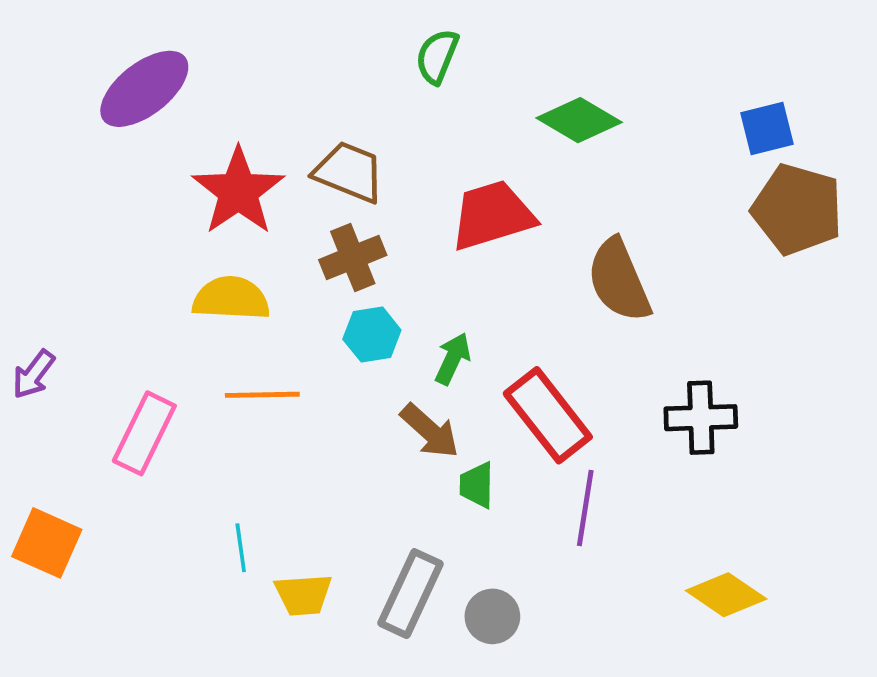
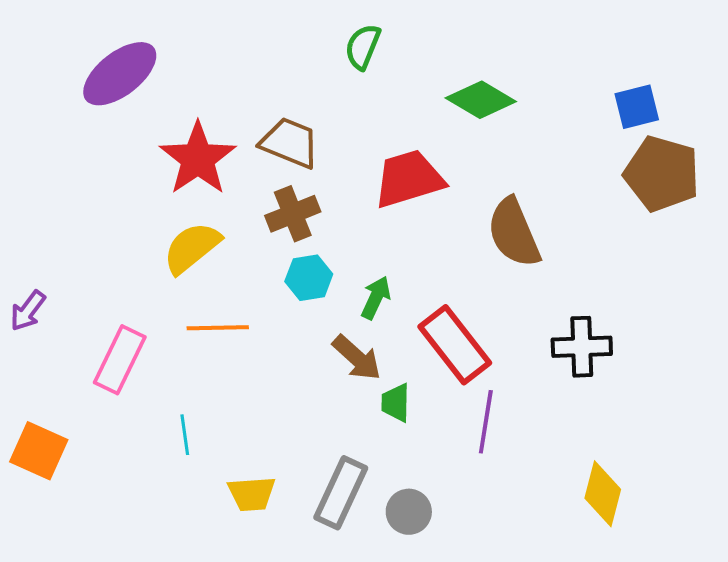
yellow semicircle: (231, 298) -> (192, 248), turned -42
cyan line: (241, 548) -> (185, 435), moved
yellow diamond: (726, 595) -> (603, 494), turned 70

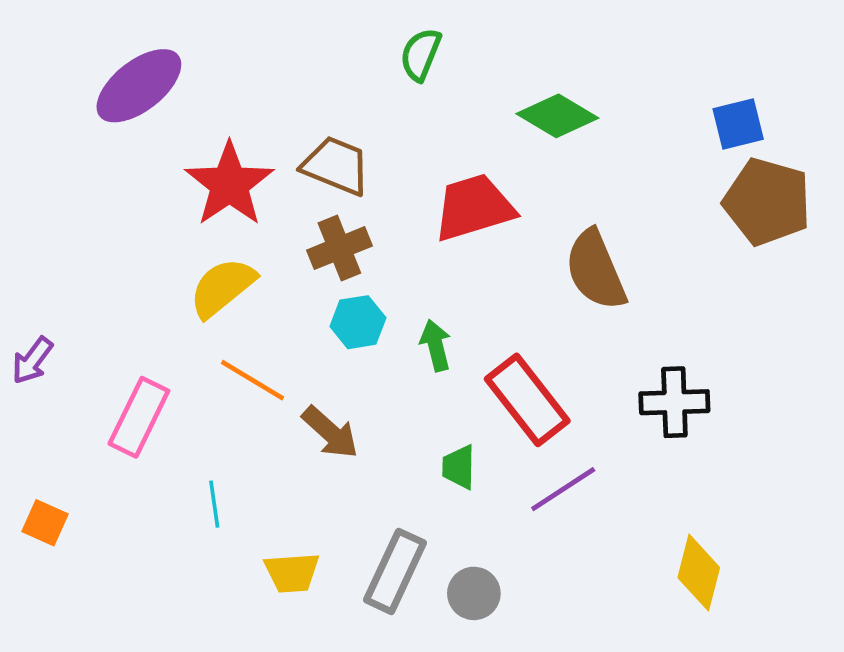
green arrow: (376, 298) -> (436, 345), turned -39
orange line: (218, 328) -> (253, 380), turned 32
brown arrow: (357, 358) -> (330, 432), moved
purple line: (486, 422) -> (563, 489), turned 48
orange square: (39, 451) -> (45, 523), size x0.7

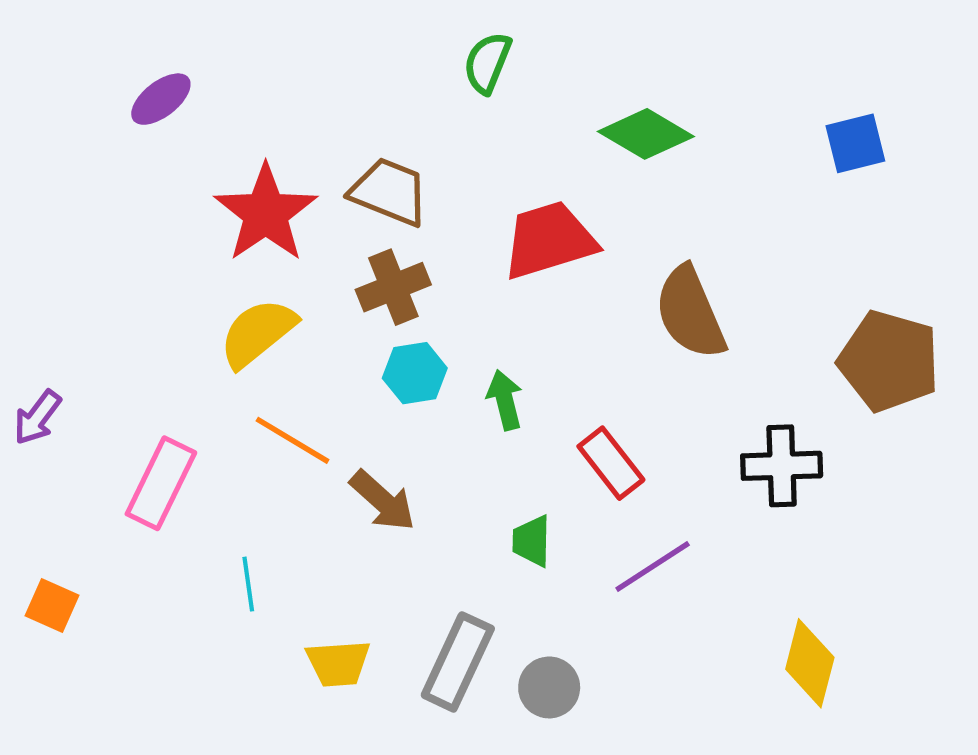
purple ellipse: (139, 86) -> (161, 99), size x0.6
brown pentagon: (767, 202) -> (889, 361), moved
red rectangle: (527, 400) -> (611, 463), size x0.7

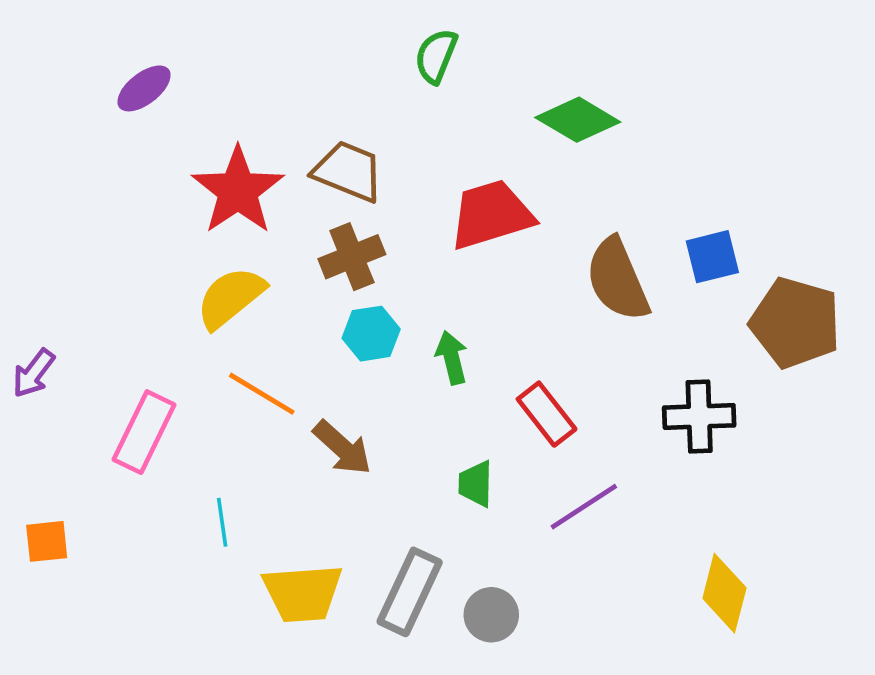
blue square: (855, 143) -> (712, 257), moved
orange square: (52, 606) -> (47, 541), turned -30
yellow trapezoid: (338, 663) -> (303, 593), size x1.4

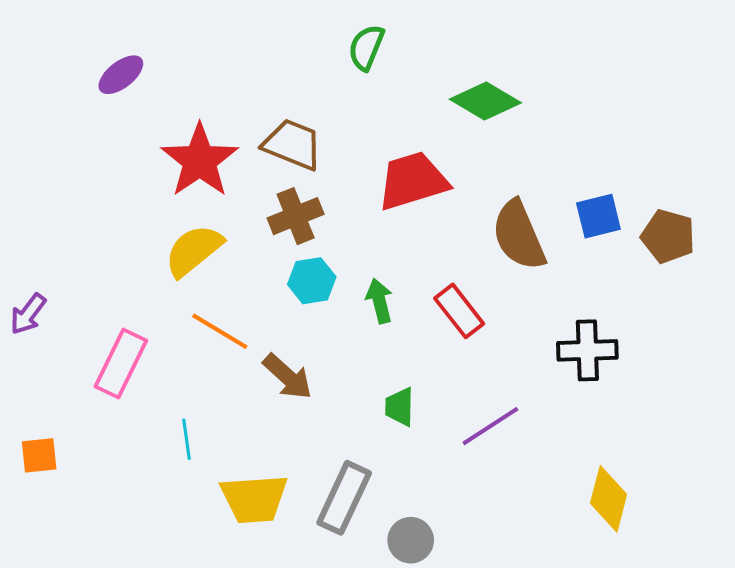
brown pentagon: (795, 323) -> (668, 236), moved, size x0.7
red rectangle: (547, 414) -> (459, 311), moved
gray circle: (491, 615) -> (411, 540), moved

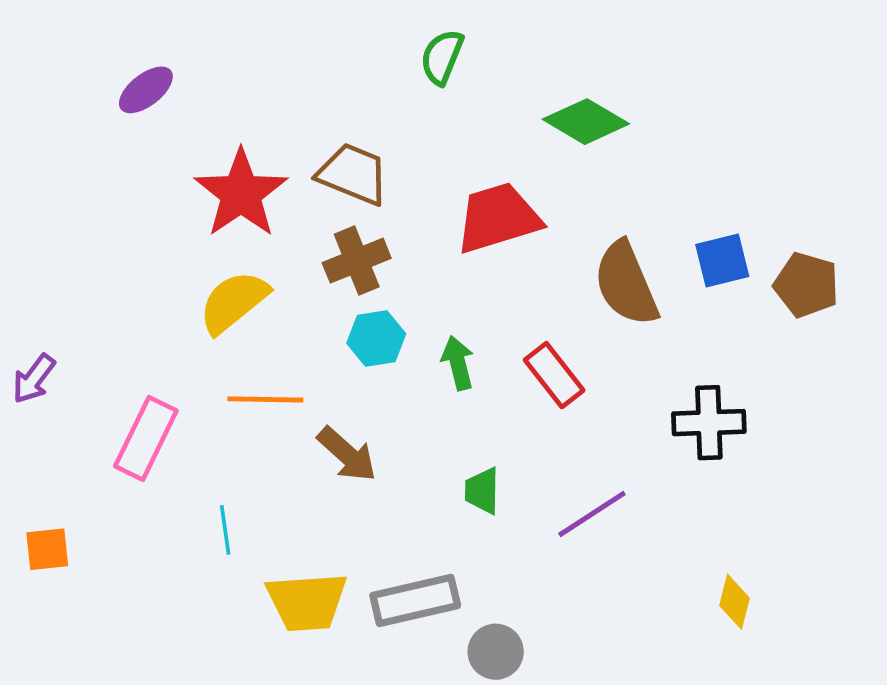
orange line: (220, 331) -> (265, 399), turned -30
gray rectangle: (344, 498) -> (415, 601), turned 52
yellow diamond: (609, 499) -> (734, 602), size x0.7

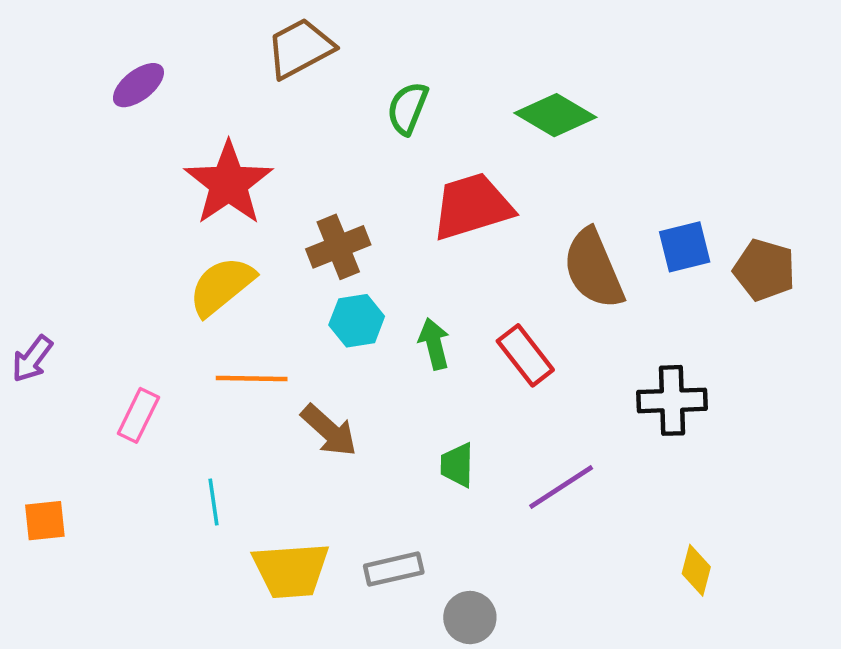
green semicircle: (442, 57) -> (408, 108), moved
brown trapezoid: (353, 174) -> (300, 48), moved, turned -50
pink rectangle: (146, 438) -> (138, 415), size x0.7
gray rectangle: (415, 601) -> (394, 569), size x0.7

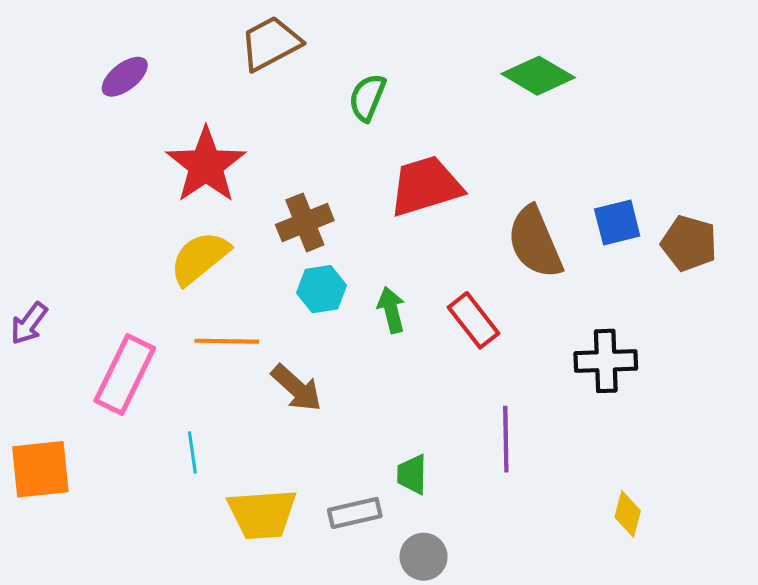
green diamond: (555, 115) -> (538, 76), moved
pink rectangle: (138, 415) -> (125, 374), size x1.6
green trapezoid: (457, 465) -> (412, 474), moved
purple line: (561, 487) -> (506, 439), turned -58
orange square: (45, 521) -> (40, 469), size x1.6

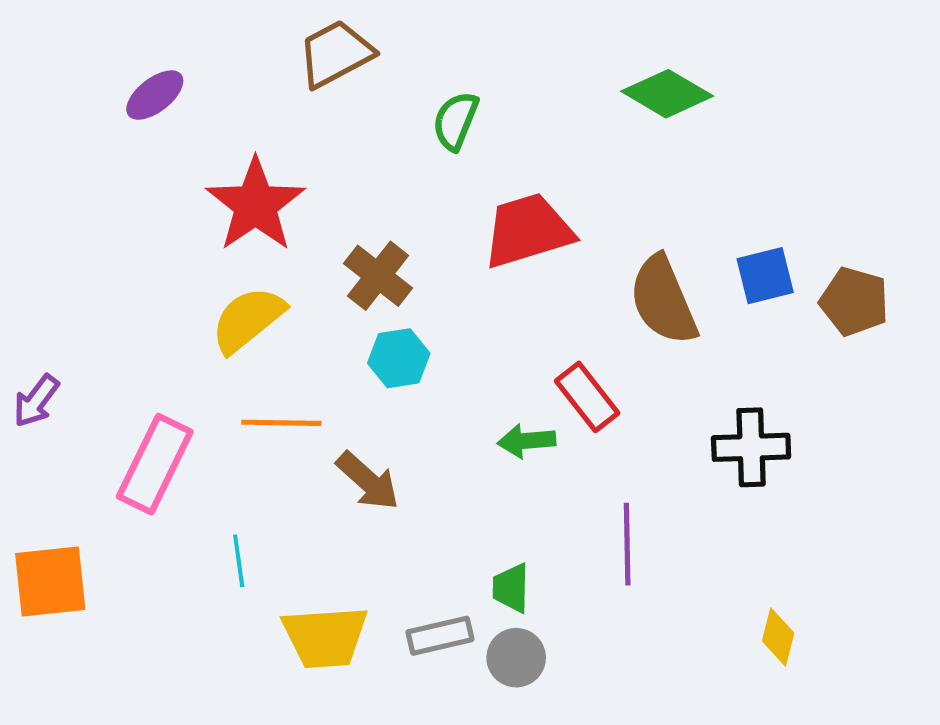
brown cross: (305, 222) -> (378, 276), turned -30
green arrow: (391, 310) -> (526, 441), moved, turned -81
gray circle: (424, 557) -> (516, 658), moved

